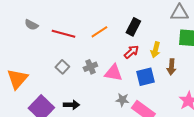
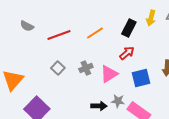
red line: (63, 34) -> (59, 35), turned -35
yellow arrow: (155, 50) -> (151, 18), moved
pink triangle: (113, 73) -> (109, 74), turned -42
black arrow: (71, 105) -> (99, 106), moved

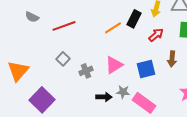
orange line: (95, 33) -> (113, 28), moved
red arrow: (127, 53) -> (156, 35), moved
gray cross: (86, 68) -> (86, 71), moved

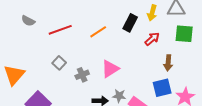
orange line: (113, 28) -> (98, 32), moved
blue square: (146, 69) -> (162, 88), moved

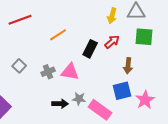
black rectangle: (130, 23) -> (90, 49), moved
red line: (60, 30) -> (20, 20), moved
pink triangle: (110, 69) -> (70, 72), turned 42
gray cross: (82, 75) -> (48, 72), moved

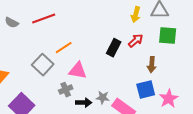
orange line: (58, 35) -> (64, 48), moved
gray square: (19, 66) -> (43, 65), size x1.5
gray cross: (48, 72) -> (66, 90), moved
pink triangle: (70, 72) -> (78, 71), moved

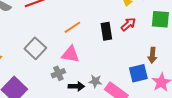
orange line: (64, 48) -> (72, 27), moved
black rectangle: (114, 48) -> (106, 31), turned -36
brown arrow: (152, 65) -> (152, 55), moved

